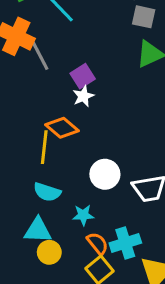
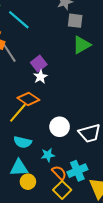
yellow line: (44, 147) -> (18, 113), turned 40

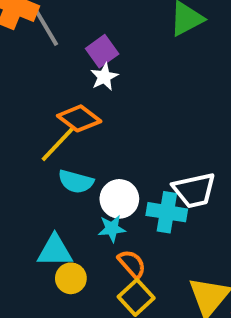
white circle: (60, 127) -> (119, 199), moved
cyan semicircle: (23, 142) -> (76, 182), moved
cyan cross: (77, 171) -> (167, 212), moved, turned 30

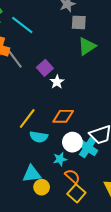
white star: (104, 77) -> (57, 82), moved
orange diamond: (79, 118) -> (63, 116), moved, turned -30
white circle: (119, 199) -> (72, 142), moved
cyan cross: (167, 212) -> (88, 148), turned 30

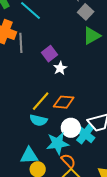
gray square: (79, 22) -> (86, 12), turned 35
gray line: (15, 59) -> (21, 43), turned 30
yellow line: (27, 119) -> (41, 101), moved
cyan star: (60, 159) -> (58, 143), size x1.6

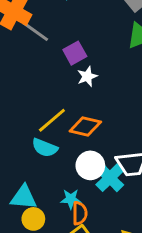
gray line: (21, 43) -> (35, 31), turned -60
cyan star: (58, 143) -> (71, 199), moved, size x0.6
orange semicircle: (68, 161) -> (80, 213), turned 35

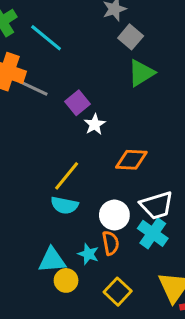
orange diamond: (85, 127) -> (131, 160), moved
cyan cross: (110, 178) -> (153, 233), moved
cyan star: (71, 199) -> (88, 254), moved, turned 30
orange semicircle: (80, 213) -> (111, 243), moved

